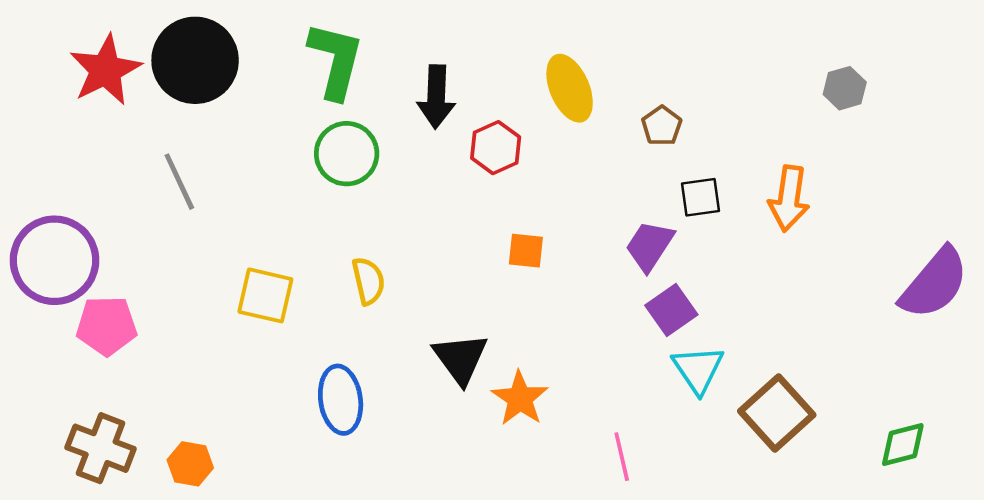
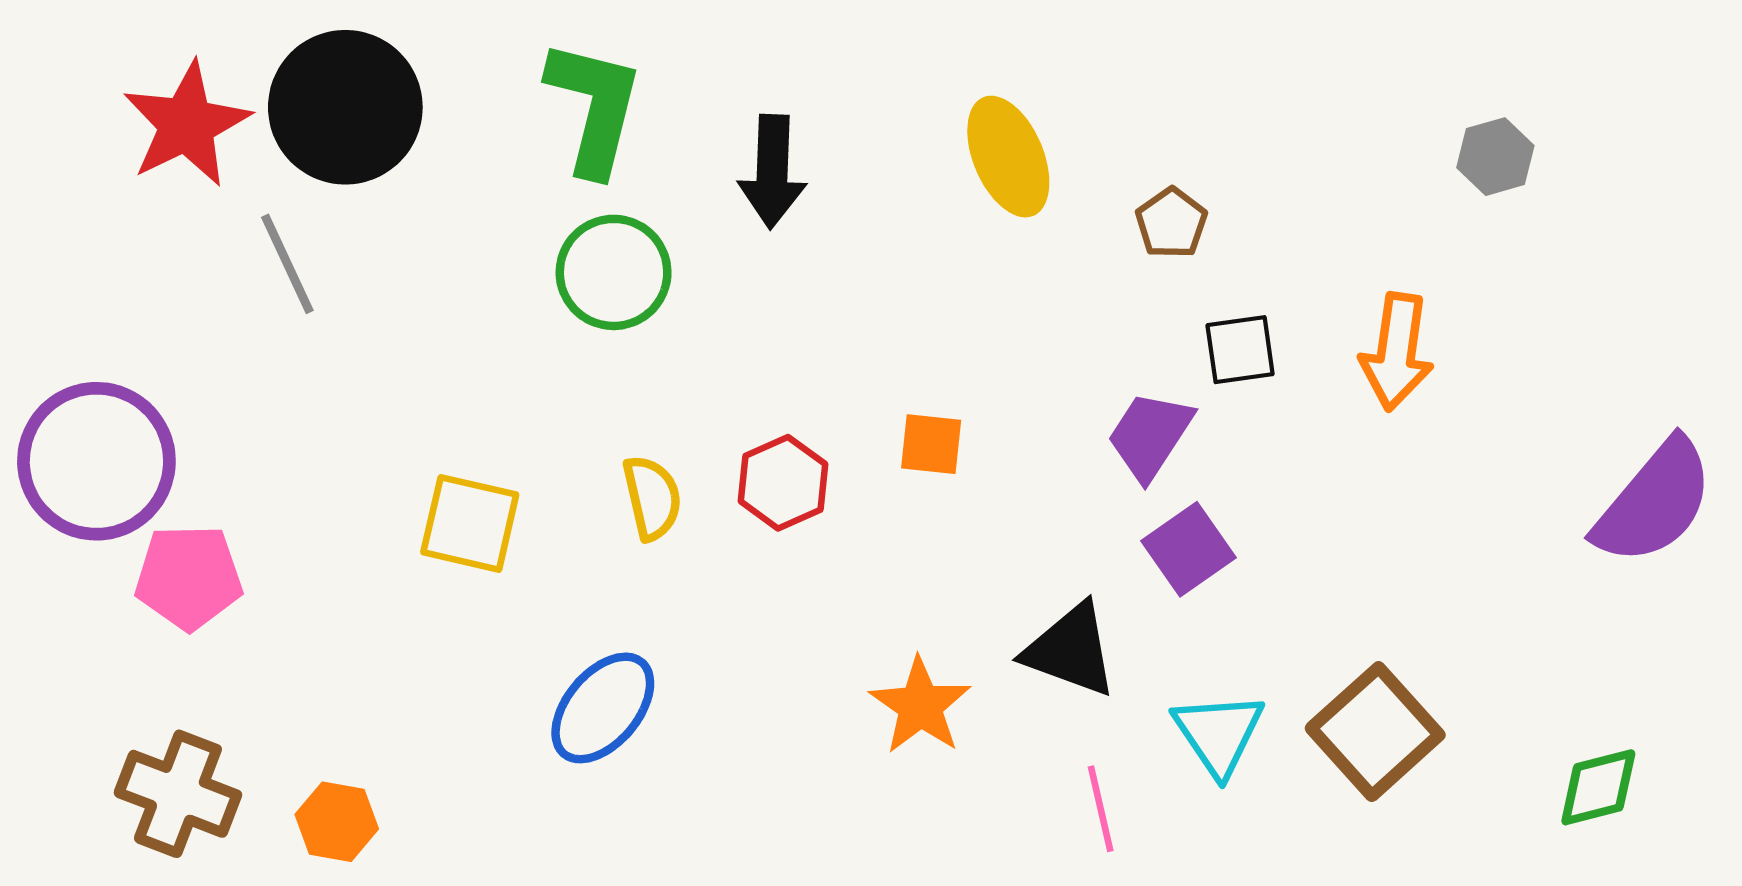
red hexagon: (496, 148) -> (783, 483), moved
gray line: (179, 182) -> (287, 264), moved
black triangle: (460, 358) -> (1071, 650), moved, turned -34
cyan triangle: (698, 369) -> (1219, 734), moved
blue ellipse: (341, 400) -> (603, 708), turned 48

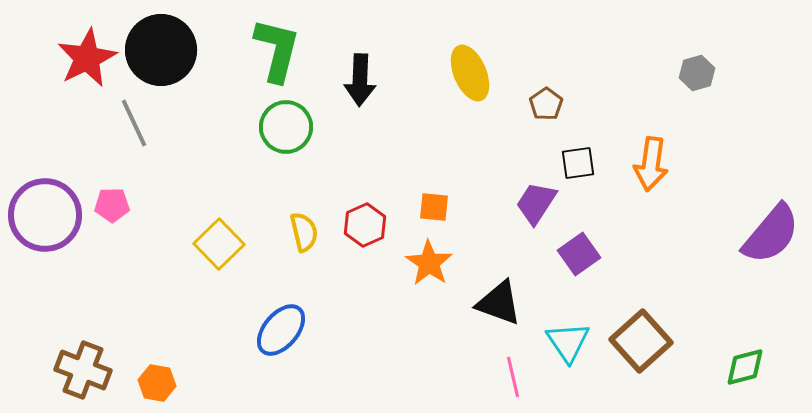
yellow square: (470, 523) -> (219, 244), turned 33
purple square: (1189, 549) -> (579, 254), moved
pink pentagon: (189, 577) -> (112, 205), moved, size x0.7
orange star: (920, 706) -> (429, 263), moved

